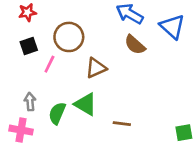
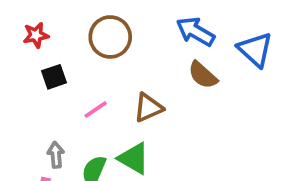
red star: (27, 12) -> (36, 35), moved
brown circle: (69, 37) -> (110, 37), moved
pink line: (49, 64) -> (96, 109), moved, turned 30

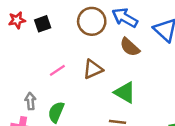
brown circle: (110, 37) -> (92, 21), moved
black square: (54, 77) -> (43, 24), moved
green triangle: (134, 158) -> (125, 92), moved

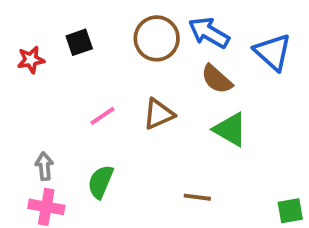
red star: (17, 20) -> (31, 60), moved
green triangle: (125, 92) -> (230, 129), moved
gray arrow: (30, 101) -> (44, 166), moved

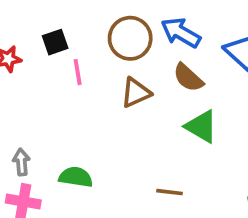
brown triangle: (159, 114) -> (136, 93), moved
pink line: (102, 116) -> (78, 72), moved, turned -65
green semicircle: (101, 182) -> (76, 177), turned 76

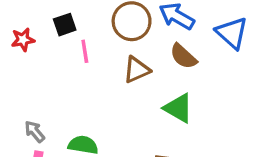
green triangle: (201, 126) -> (178, 108), moved
gray arrow: (21, 162) -> (35, 132), turned -35

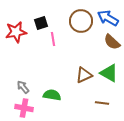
red star: (23, 40) -> (16, 32), size x1.5
brown triangle: (137, 70) -> (84, 75), moved

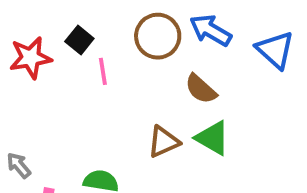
black square: (41, 23) -> (79, 40), turned -32
brown semicircle: (112, 42) -> (201, 89), moved
gray arrow: (23, 87) -> (19, 165), moved

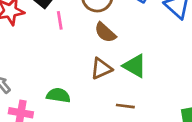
brown semicircle: (201, 89) -> (105, 32), moved

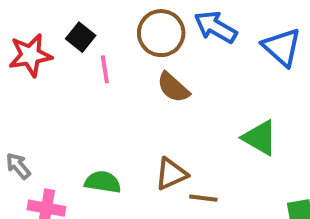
green triangle: (135, 66) -> (260, 138), moved
brown triangle: (101, 69) -> (171, 174), moved

